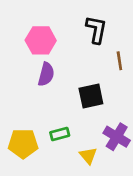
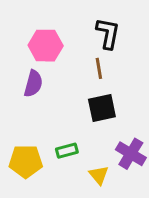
brown line: (119, 61) -> (99, 68), moved
purple semicircle: (46, 74) -> (33, 84), moved

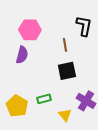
black L-shape: (108, 33) -> (84, 26), moved
yellow pentagon: (26, 161) -> (17, 106), turned 30

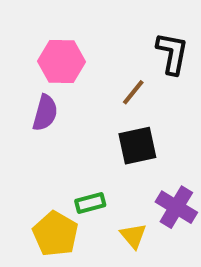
brown line: (65, 45) -> (133, 92), turned 48
yellow pentagon: (17, 106) -> (55, 234), moved

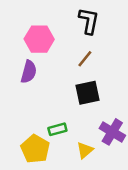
black L-shape: (172, 53) -> (89, 21), moved
yellow triangle: (133, 236) -> (85, 150), turned 30

